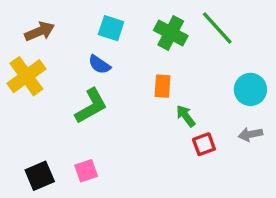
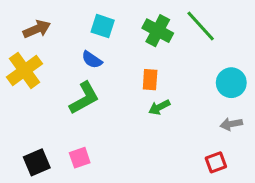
green arrow: (186, 116) -> (159, 107), moved, turned -80
red square: (204, 144) -> (216, 162), moved

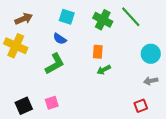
yellow cross: (25, 70) -> (16, 46), turned -30

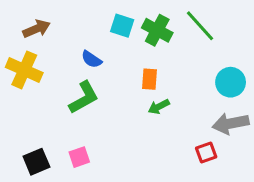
cyan square: (67, 17) -> (122, 26), moved
gray arrow: (151, 81) -> (231, 123), size x1.6
red square: (141, 106) -> (206, 153), moved

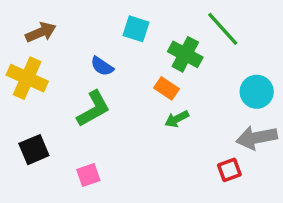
green cross: (157, 30) -> (185, 54), moved
orange rectangle: (150, 79) -> (167, 88), turned -60
black square: (36, 162) -> (34, 150), moved

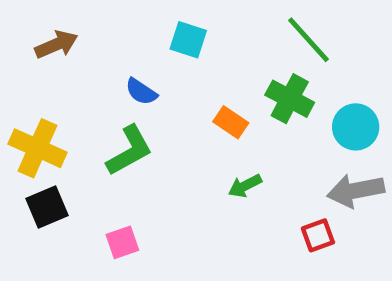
green cross: (185, 54) -> (290, 99), moved
yellow cross: (27, 78) -> (38, 148), moved
green arrow: (177, 119) -> (245, 186), moved

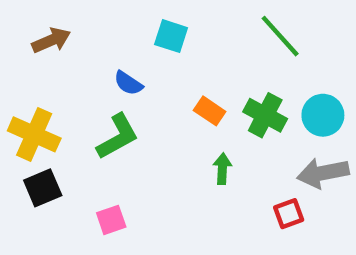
green cross: (290, 99) -> (265, 115), moved
green arrow: (245, 186) -> (222, 169), turned 120

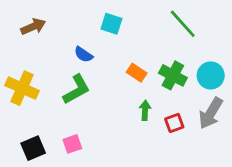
gray arrow: (323, 173) -> (211, 113), turned -48
black square: (43, 188) -> (33, 148), moved
red square: (289, 214) -> (174, 123), moved

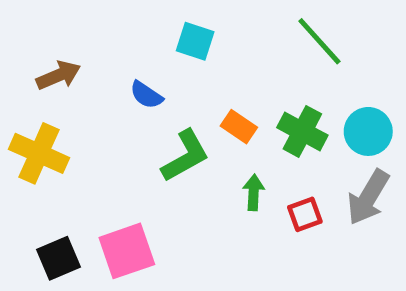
brown arrow: (33, 27) -> (59, 75), moved
green L-shape: (77, 89) -> (185, 156), moved
pink square: (72, 144) -> (127, 251), size x1.6

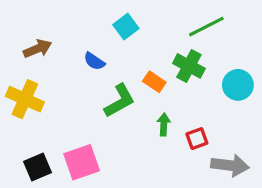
cyan square: (195, 41) -> (126, 27), turned 35
green line: (319, 41) -> (206, 27), turned -75
green cross: (302, 131) -> (189, 66), moved
gray arrow: (368, 197) -> (230, 165), moved, turned -114

